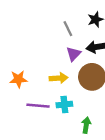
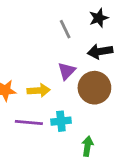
purple triangle: (74, 54) -> (67, 71), moved
yellow arrow: (59, 78) -> (39, 90), moved

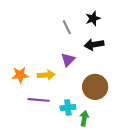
brown circle: (94, 88) -> (95, 87), moved
cyan cross: (61, 121) -> (68, 108), moved

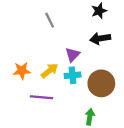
gray line: (67, 27) -> (50, 20), moved
yellow arrow: (46, 75) -> (50, 71), turned -35
cyan cross: (68, 108) -> (73, 75), moved

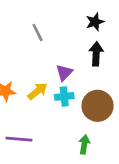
black arrow: (100, 38) -> (96, 54), turned 102
purple line: (41, 97) -> (19, 139), moved

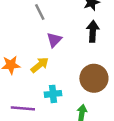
purple triangle: (64, 72) -> (54, 40), moved
cyan cross: (64, 96) -> (53, 94), moved

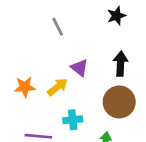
black arrow: (93, 31) -> (121, 64), moved
purple triangle: (54, 40) -> (79, 68), moved, turned -35

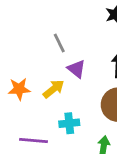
gray line: (58, 27) -> (59, 43), moved

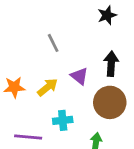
purple triangle: (76, 69) -> (79, 76), moved

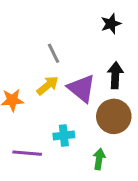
purple triangle: (79, 76) -> (81, 88), size x1.5
yellow arrow: (48, 87) -> (48, 86), moved

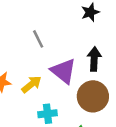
yellow arrow: (48, 86) -> (31, 84), moved

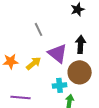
cyan cross: (47, 114) -> (60, 85), moved

